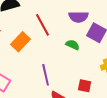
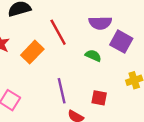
red square: (85, 86) -> (99, 98), moved

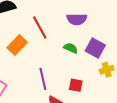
purple square: (121, 42) -> (95, 48), moved

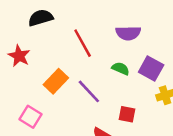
orange rectangle: (17, 45) -> (56, 81), moved
purple line: (43, 79) -> (89, 91), moved, turned -30

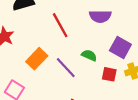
green semicircle: (121, 69) -> (89, 55), moved
red square: (127, 114) -> (109, 74), moved

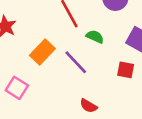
green semicircle: (89, 55) -> (95, 37), moved

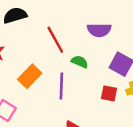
purple line: (76, 62) -> (61, 86), turned 45

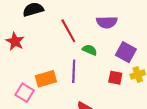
orange rectangle: (30, 76) -> (46, 79), moved, turned 30

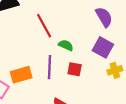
purple semicircle: (107, 22) -> (104, 17), moved, turned -120
red square: (115, 78) -> (75, 69), moved

